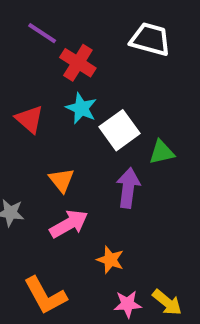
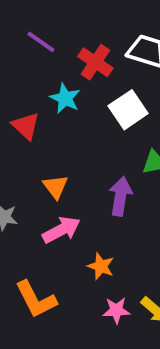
red cross: (78, 63) -> (95, 62), moved
cyan star: (81, 108) -> (65, 98), moved
white square: (120, 130) -> (128, 110), moved

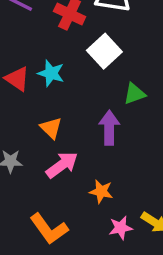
cyan star: (65, 98) -> (51, 73), moved

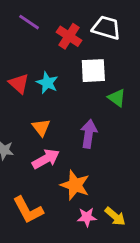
white square: (104, 51) -> (93, 71), turned 32
green triangle: (134, 94) -> (117, 98), moved, turned 48
orange star: (101, 191) -> (75, 185), size x1.5

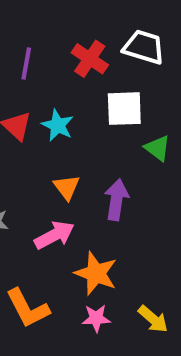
purple line: (29, 22) -> (26, 64), moved, turned 65
orange triangle: (41, 128) -> (67, 187), moved
pink star: (87, 217) -> (96, 318), moved

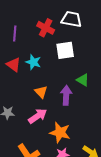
green triangle: (158, 148) -> (83, 80), moved

